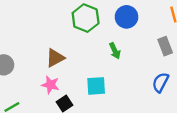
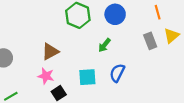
green arrow: (115, 51) -> (104, 45), turned 64
blue semicircle: (160, 82) -> (117, 73), moved

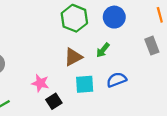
brown triangle: (50, 52) -> (73, 57), moved
blue semicircle: (117, 73) -> (117, 80), turned 42

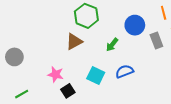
blue circle: (114, 17) -> (135, 25), moved
brown triangle: (73, 57) -> (74, 42), moved
cyan square: (85, 84) -> (96, 76), turned 30

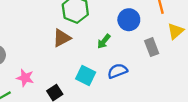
gray rectangle: (156, 41) -> (152, 47), moved
pink star: (56, 74) -> (25, 78), moved

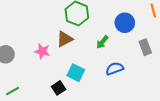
cyan square: (86, 76) -> (76, 73), moved
pink star: (25, 78) -> (42, 51), moved

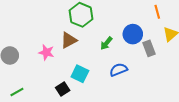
blue circle: (125, 23) -> (133, 34), moved

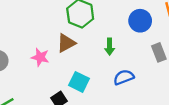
blue circle: (133, 34) -> (140, 21), moved
green arrow: (106, 43) -> (110, 47), turned -40

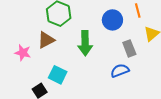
green arrow: (110, 47) -> (85, 43), size x1.6
blue semicircle: (124, 77) -> (120, 71), moved

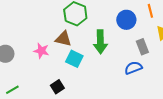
brown triangle: (46, 40) -> (63, 39), turned 42
cyan square: (58, 75) -> (74, 59), moved

